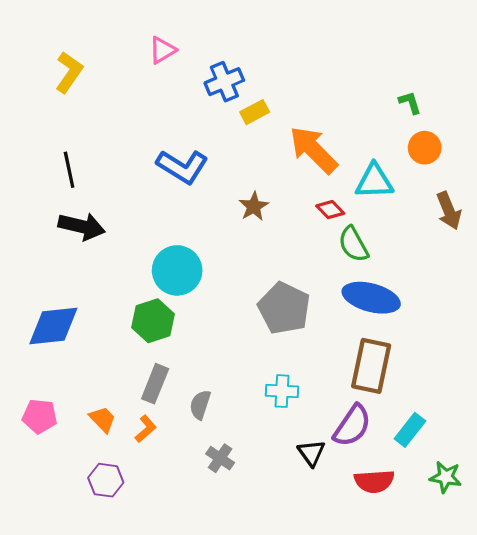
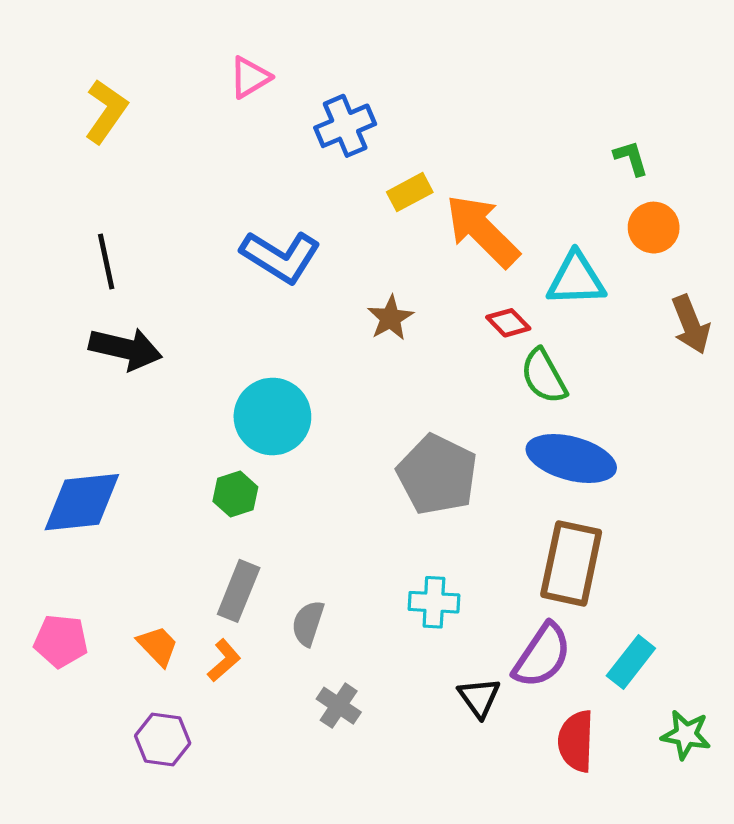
yellow rectangle: (255, 112) -> (410, 192), moved
green hexagon: (153, 321) -> (235, 494), size x0.7
red semicircle: (374, 481) -> (576, 741), turned 96

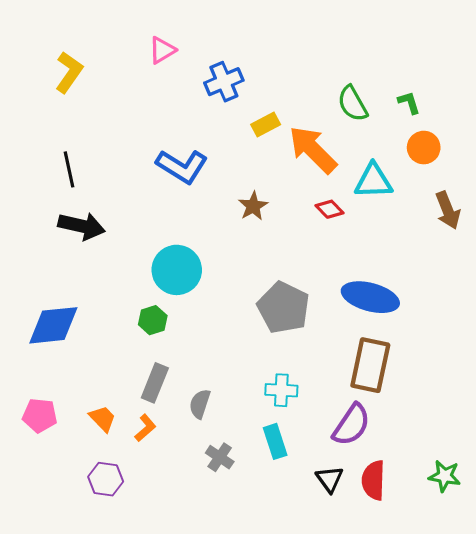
green semicircle: (544, 376) -> (353, 104), moved
cyan rectangle: (631, 662) -> (275, 441), moved, turned -56
black triangle: (479, 698) -> (330, 479), moved

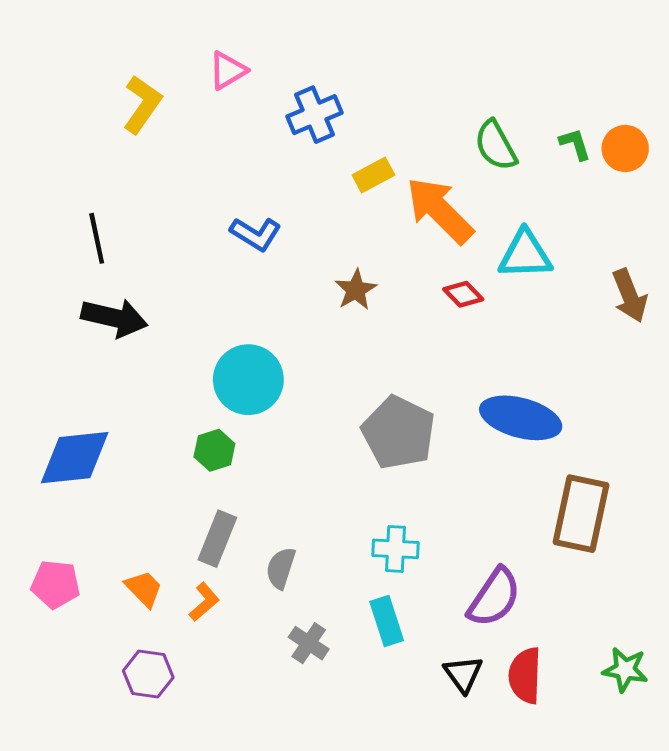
yellow L-shape: (69, 72) -> (142, 104), moved
orange circle: (424, 148) -> (625, 148), moved
blue L-shape: (182, 166) -> (256, 234), size x0.7
brown rectangle: (370, 365) -> (581, 514), moved

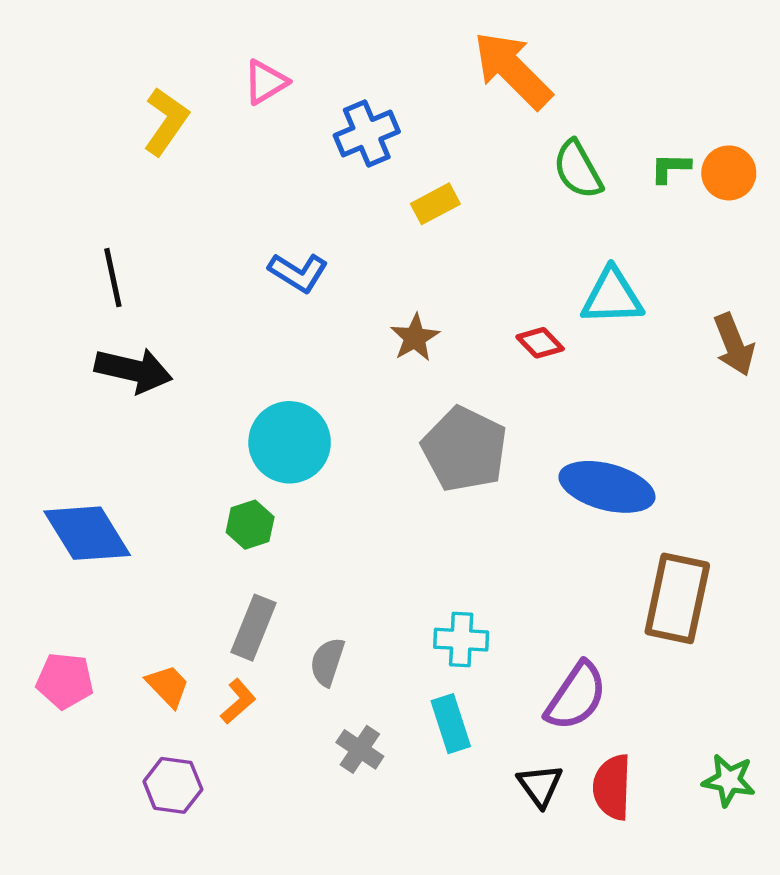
green L-shape: (575, 144) -> (670, 168), turned -72
orange arrow: (440, 210) -> (513, 70), moved
gray pentagon: (398, 433) -> (465, 449), moved
blue diamond: (75, 458) -> (87, 533), turned 64

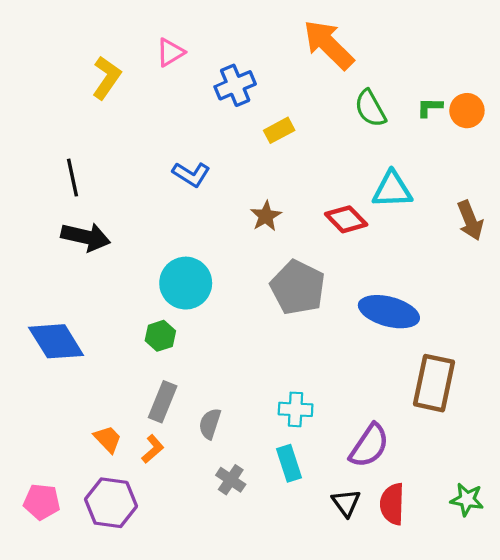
red diamond: (540, 343) -> (346, 219), size x1.4
pink pentagon: (65, 681) -> (42, 502), moved
purple hexagon: (173, 785) -> (111, 503), size x1.4

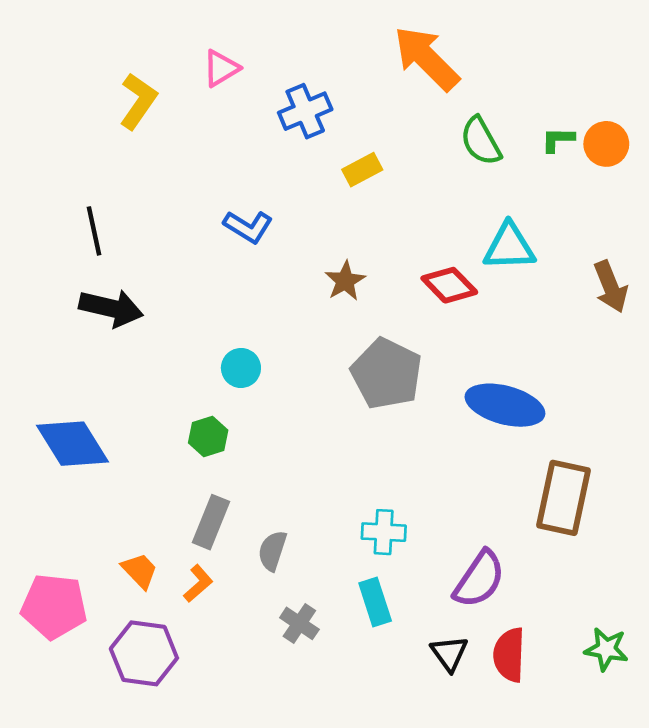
cyan circle: (186, 283) -> (241, 368), size x0.6
pink pentagon: (42, 502) -> (54, 606), moved, size x1.4

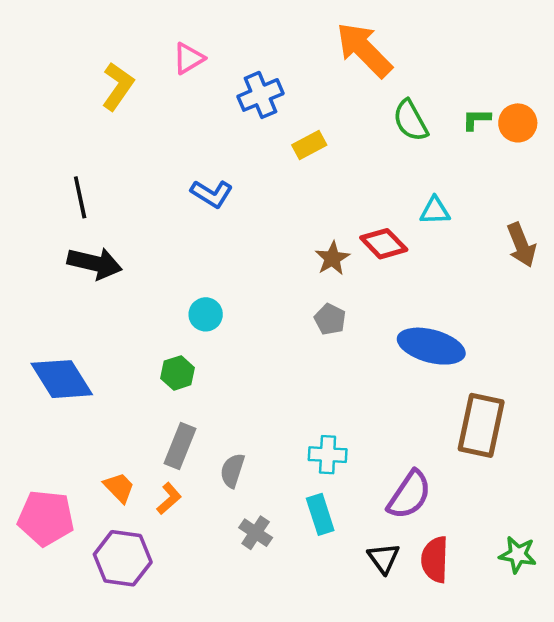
cyan triangle: (509, 247) -> (435, 211), size x0.7
brown star: (345, 281) -> (332, 258), moved
gray pentagon: (387, 374) -> (330, 319), size x0.5

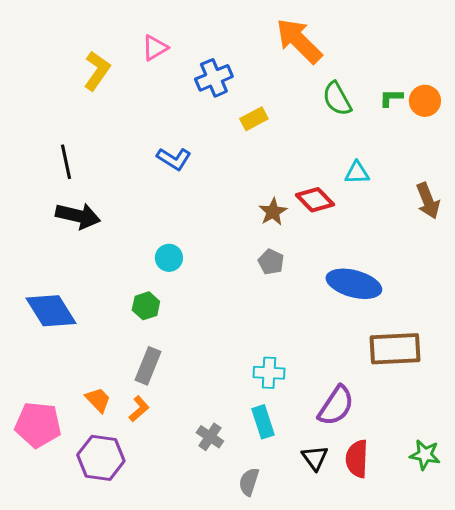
brown rectangle: (481, 425) -> (395, 349), turned 75
gray semicircle: (232, 470) -> (249, 482), moved

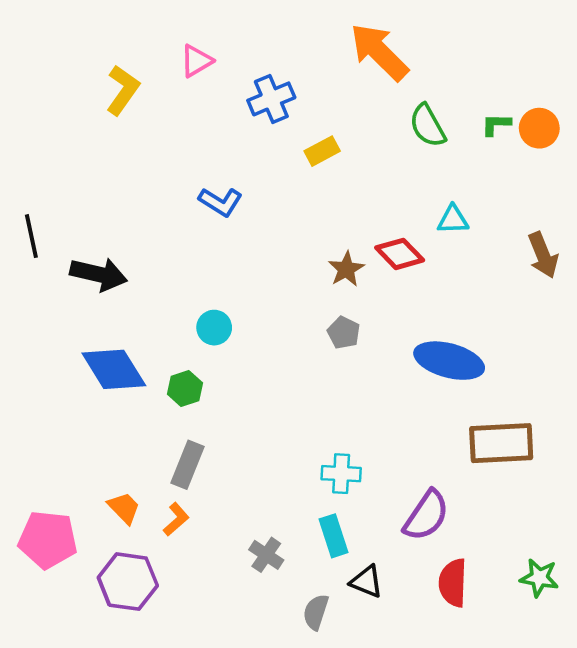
black line: (66, 162) -> (31, 236), moved
blue diamond: (51, 311) -> (114, 369), moved
black triangle: (315, 458) -> (367, 582), moved, turned -32

